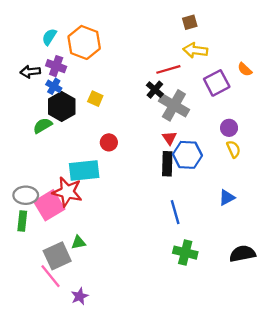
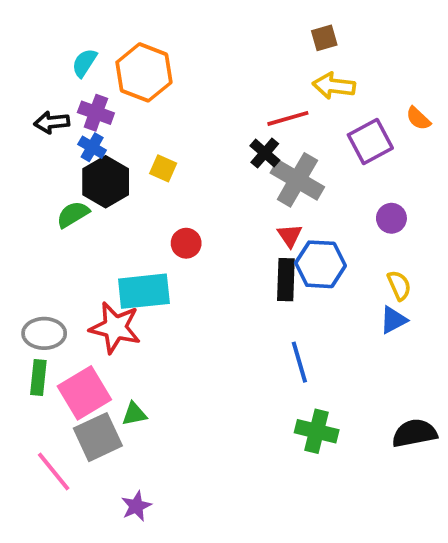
yellow semicircle: (234, 149) -> (399, 285), moved
blue triangle: (227, 197) -> (393, 320), moved
pink square: (49, 205) -> (84, 393), moved
pink line: (50, 276) -> (54, 472), moved

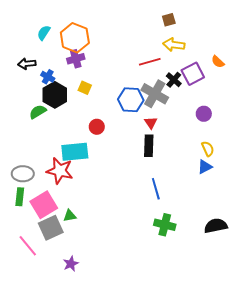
purple cross: (96, 113) -> (76, 59), moved, turned -36
black cross: (265, 153) -> (174, 80), moved
blue hexagon: (320, 264) -> (131, 100), moved

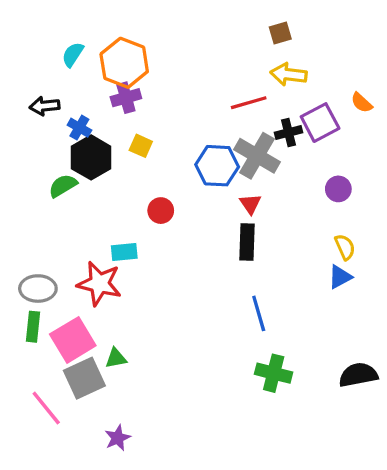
black cross: (174, 80) -> (289, 133), turned 35
cyan rectangle: (75, 152) -> (124, 252), size x0.6

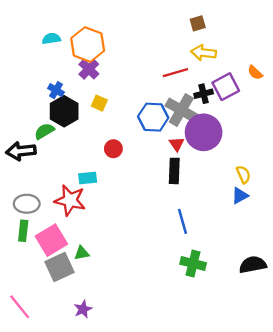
cyan semicircle: (73, 55) -> (51, 39), turned 48
purple cross: (126, 98) -> (89, 69), turned -30
black arrow: (45, 106) -> (21, 151), moved, size x1.4
purple circle: (338, 189) -> (204, 132), moved, size x2.0
pink line: (46, 408) -> (20, 307), moved

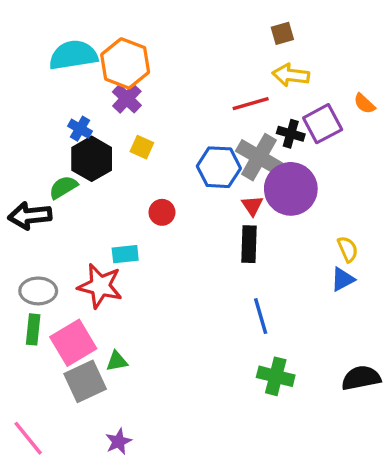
cyan semicircle: (51, 39) -> (73, 55), size x1.8
black cross: (204, 94) -> (291, 134), turned 30

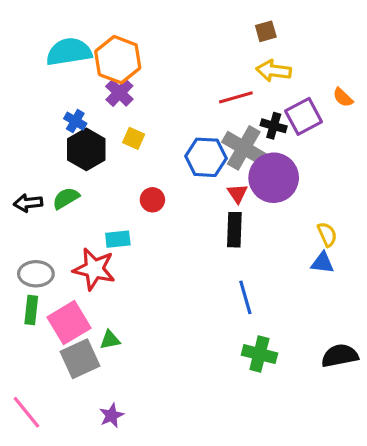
green semicircle: (63, 187) -> (66, 198), moved
black arrow: (30, 216) -> (28, 203), size x0.7
blue triangle: (343, 279) -> (322, 263), turned 35

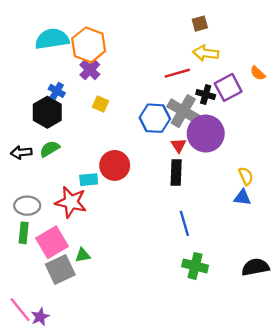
black hexagon: (86, 149) -> (47, 112), moved
red circle: (152, 200) -> (115, 165), moved, size x1.6
purple star: (111, 415) -> (40, 317), moved

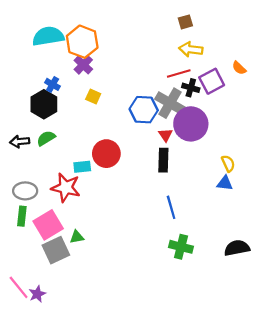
red line: (177, 73) -> (179, 73), moved

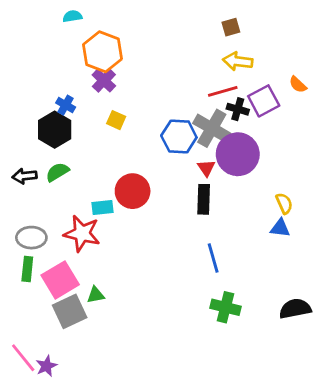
cyan semicircle: (48, 36) -> (72, 16), moved, size x0.5

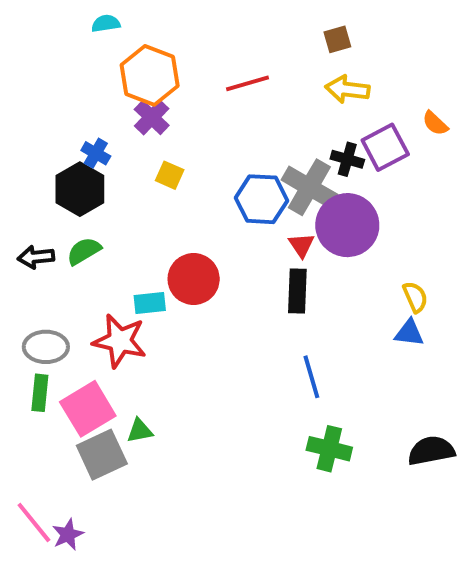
red line: (223, 91) -> (247, 83), moved

